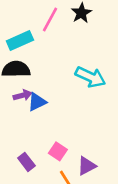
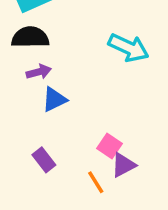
blue triangle: (37, 102) -> (54, 99), moved
pink square: (58, 151) -> (110, 146), moved

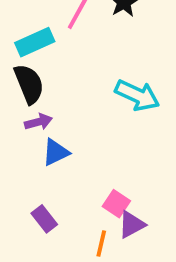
black semicircle: (30, 37) -> (29, 84), turned 69
orange line: (96, 182) -> (101, 244), turned 45

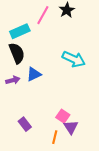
purple arrow: (38, 122) -> (13, 80), moved
blue triangle: (56, 152) -> (34, 74), moved
purple triangle: (132, 225) -> (71, 127), turned -35

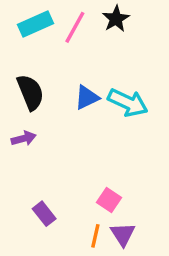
cyan rectangle: (20, 31) -> (36, 24), moved
blue triangle: (34, 74) -> (87, 97), moved
purple triangle: (71, 127) -> (123, 234), moved

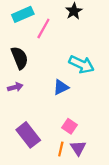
pink line: (75, 27) -> (43, 29), moved
blue triangle: (87, 97) -> (61, 87), moved
purple rectangle: (44, 214) -> (28, 135), size x1.6

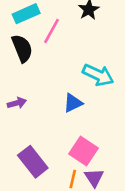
black semicircle: (20, 58) -> (22, 48), moved
pink square: (70, 126) -> (83, 151), size x1.5

